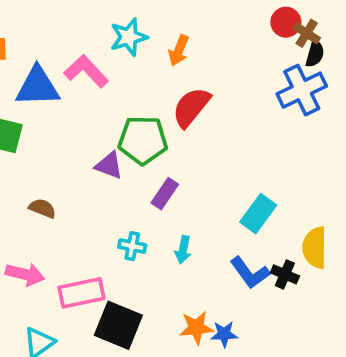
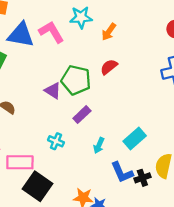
red semicircle: (191, 107) -> (109, 67), size x0.7
cyan arrow: (183, 250) -> (99, 145), moved
black cross: (285, 274) -> (142, 178), turned 35

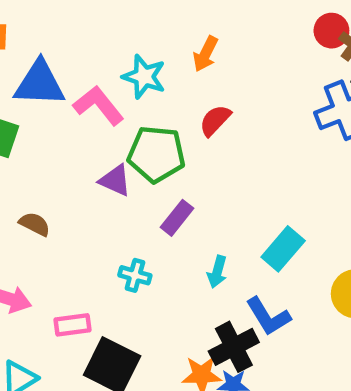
cyan star: (81, 17) -> (144, 77), moved, turned 30
pink L-shape: (51, 32) -> (99, 105), moved
pink rectangle: (20, 162) -> (72, 325), size x0.7
black cross: (142, 178) -> (234, 347), moved, size x1.5

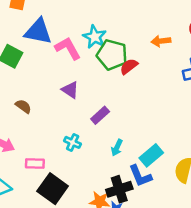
orange arrow: (205, 54) -> (161, 41), moved, turned 48
green pentagon: (156, 154) -> (112, 55), moved
cyan rectangle: (283, 249) -> (151, 155), moved

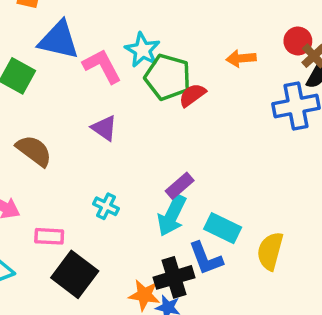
brown semicircle: (23, 106) -> (34, 151), size x1.5
purple rectangle: (100, 115) -> (180, 186), moved
cyan arrow: (117, 148) -> (172, 215), size x1.6
cyan rectangle: (151, 155) -> (223, 228), turned 65

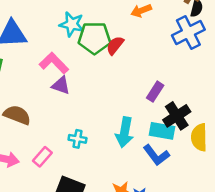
pink L-shape: (102, 66) -> (54, 63), moved
purple rectangle: (180, 186) -> (155, 92), moved
pink rectangle: (49, 236) -> (42, 157), moved, turned -36
black cross: (174, 277) -> (177, 116), moved

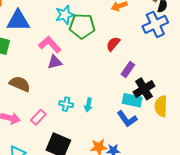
cyan star: (72, 24) -> (65, 15), turned -30
red semicircle: (115, 45) -> (113, 44), moved
purple triangle: (61, 85) -> (55, 62), turned -35
cyan arrow: (125, 132) -> (88, 105), moved, size x0.6

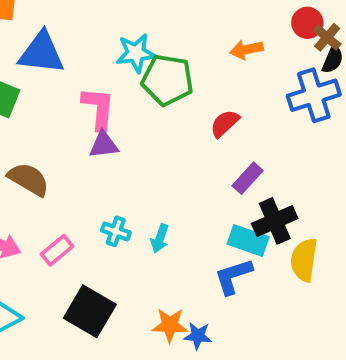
pink L-shape: (50, 45) -> (98, 108), turned 40
blue L-shape: (127, 119) -> (233, 276), turned 100

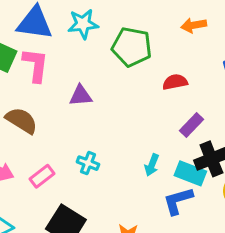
cyan star: (136, 53) -> (83, 24), moved
pink L-shape: (98, 108) -> (36, 65), moved
red semicircle: (225, 123) -> (175, 82), turned 30
cyan arrow: (160, 238) -> (152, 165), moved

